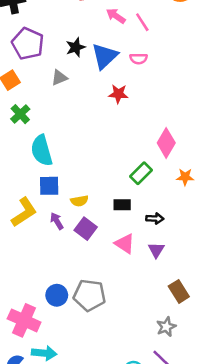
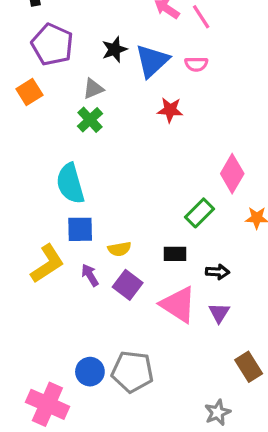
green cross: (20, 114) -> (90, 120), moved
pink triangle: (125, 244) -> (178, 305), size x1.4
gray star: (166, 327) -> (217, 412), moved

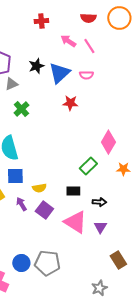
gray triangle: (93, 89) -> (11, 84), moved

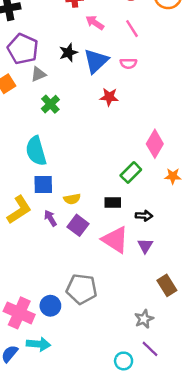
pink arrow: (68, 41) -> (95, 23), moved
blue circle: (21, 263) -> (50, 306), moved

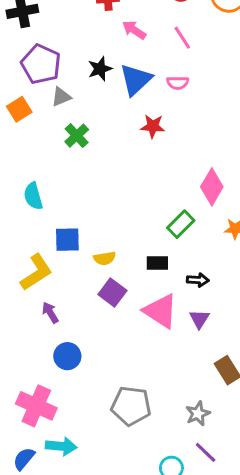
cyan semicircle: (36, 151) -> (33, 196), moved, size x0.7
purple arrow: (50, 218) -> (50, 313), moved
gray pentagon: (82, 289) -> (131, 406), moved
blue circle: (50, 306) -> (67, 356), moved

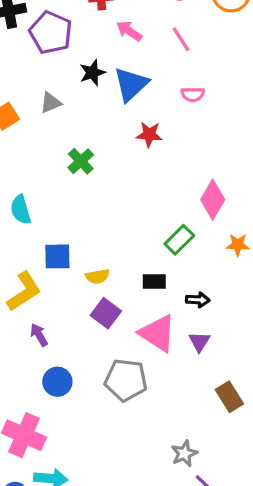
purple pentagon: (41, 64) -> (51, 33), moved
pink semicircle: (178, 83) -> (193, 94), moved
green cross: (77, 136) -> (81, 161), moved
gray pentagon: (131, 406) -> (126, 380), moved
gray star: (198, 414) -> (184, 454), moved

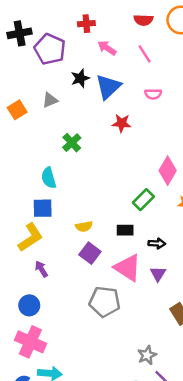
cyan semicircle: (21, 210) -> (49, 178), moved
blue square: (57, 256) -> (43, 208), moved
blue circle: (57, 382) -> (29, 305), moved

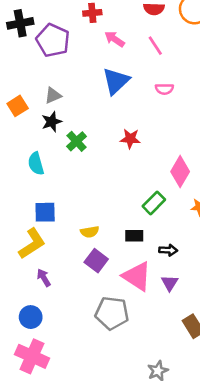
black star: (80, 78) -> (52, 122), moved
red star: (122, 123) -> (130, 139), moved
cyan semicircle: (49, 178) -> (36, 164), moved

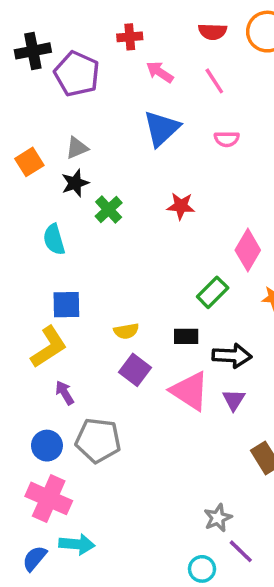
black arrow: (168, 250) -> (232, 356), size x1.5
gray pentagon: (112, 313) -> (98, 440), moved

